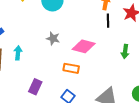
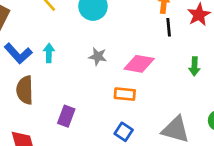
cyan arrow: (18, 53) -> (49, 53), moved
purple rectangle: (35, 87) -> (66, 116), moved

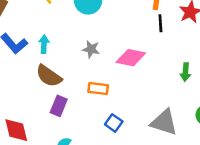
green arrow: (194, 66) -> (185, 72), moved
brown semicircle: (25, 90) -> (49, 76), moved, turned -56
orange rectangle: (125, 94) -> (98, 88), moved

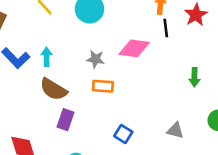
pink diamond: (131, 58) -> (134, 48), moved
orange rectangle: (98, 88) -> (103, 86), moved
gray triangle: (164, 122) -> (175, 130), size x0.6

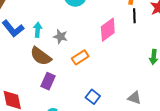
pink diamond: (134, 48) -> (108, 30), turned -50
gray star: (96, 59) -> (60, 37), moved
orange rectangle: (103, 86) -> (80, 57), turned -42

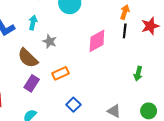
cyan arrow: (38, 30) -> (33, 23), moved
orange rectangle: (80, 57) -> (60, 73), moved

